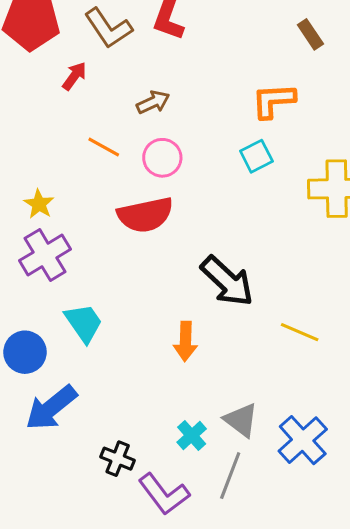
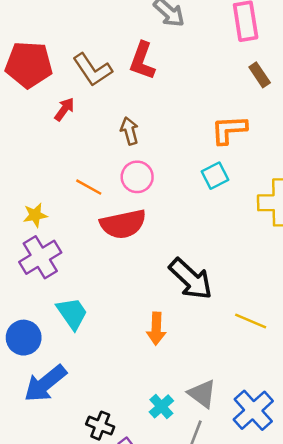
brown arrow: (153, 102) -> (129, 131), turned -80
orange line: (104, 147) -> (89, 187), moved
yellow star: (39, 204) -> (35, 215), turned 30

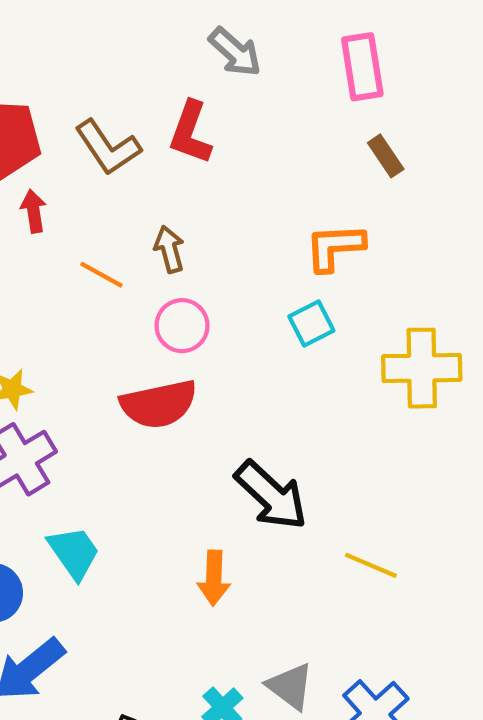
red arrow: (64, 109) -> (34, 211), moved, turned -45
orange line: (89, 187) -> (101, 275), moved

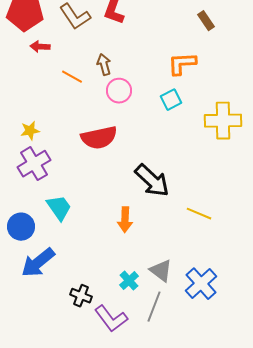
red arrow: (34, 211) -> (40, 47), turned -78
pink circle: (182, 326) -> (119, 91), moved

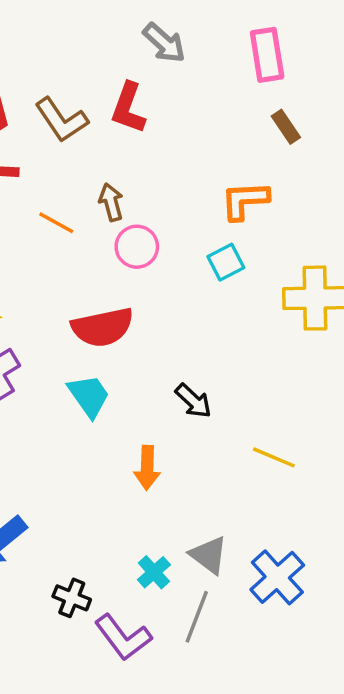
black arrow: (152, 181) -> (193, 401), size x0.6
cyan trapezoid: (59, 208) -> (89, 396), moved

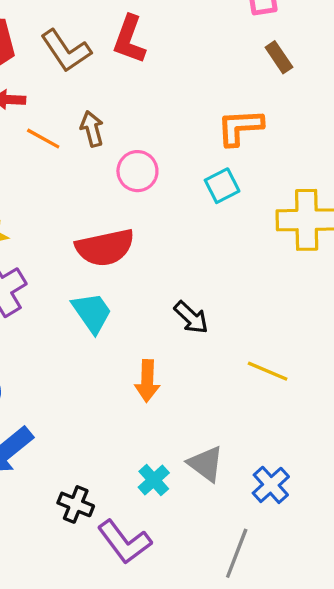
brown arrow: (111, 202) -> (92, 129), moved
orange line: (56, 223) -> (43, 139), moved
blue cross: (277, 577) -> (271, 485), size x0.7
gray line: (197, 617) -> (237, 553), moved

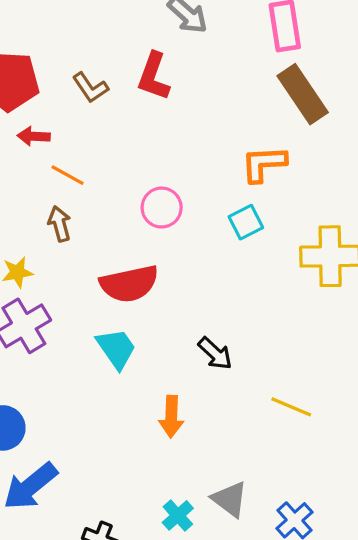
brown L-shape: (66, 51) -> (90, 88), size x0.7
brown rectangle: (279, 57) -> (303, 94), size x1.8
brown arrow: (92, 129) -> (60, 224), moved

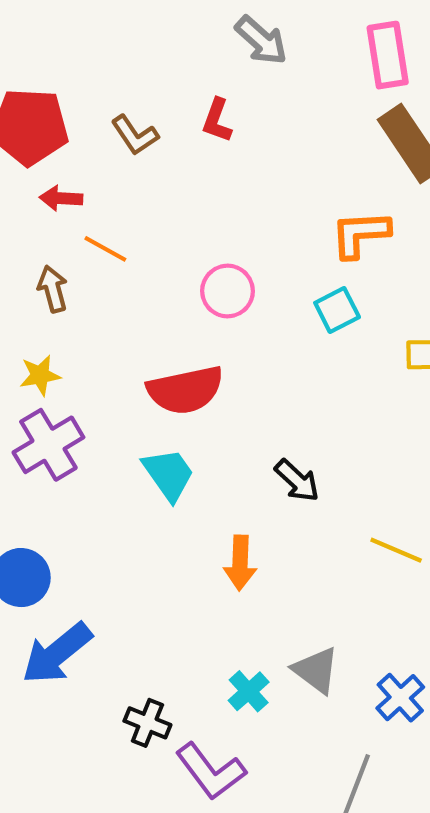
red L-shape: (154, 76) -> (217, 120), size x0.7
brown arrow: (60, 224) -> (53, 289), moved

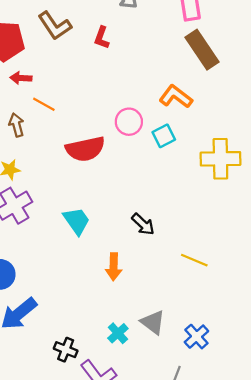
brown L-shape: (135, 135) -> (55, 26), moved, size x1.4
orange L-shape: (360, 234) -> (176, 97), turned 40
pink circle: (228, 291) -> (129, 122), moved
red semicircle: (185, 390) -> (85, 149), moved

